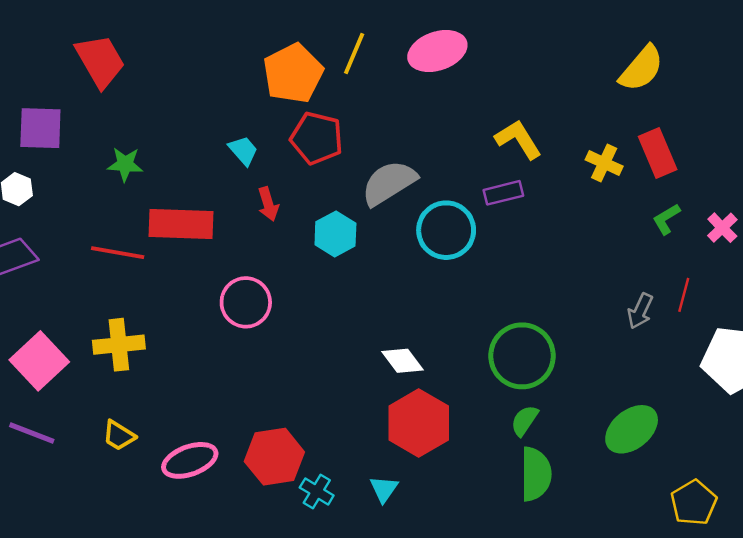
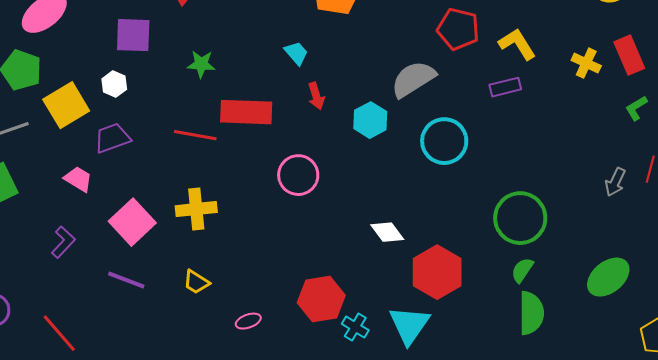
red pentagon: (317, 138) -> (458, 29), moved
cyan circle: (446, 230) -> (444, 141), moved
white diamond: (403, 361) -> (387, 232), moved
pink ellipse: (190, 460) -> (248, 321), moved, size x0.6
cyan triangle: (384, 489) -> (409, 325), size x1.8

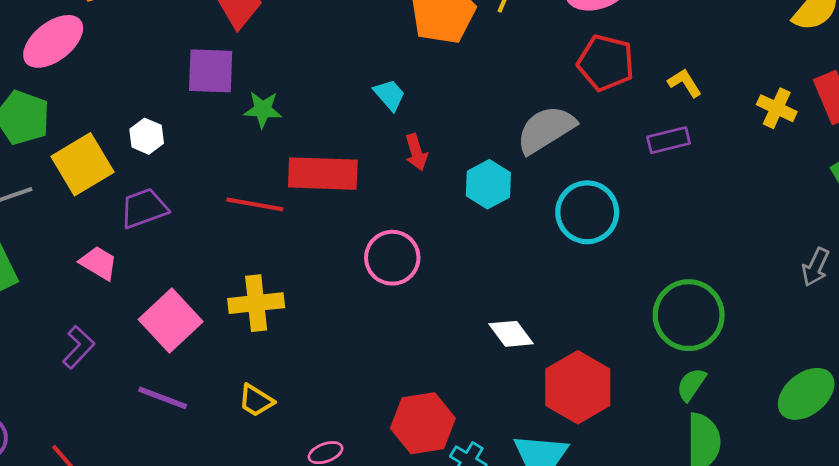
purple square: (133, 35) -> (211, 71), moved
yellow L-shape: (517, 44) -> (685, 83), size x0.7

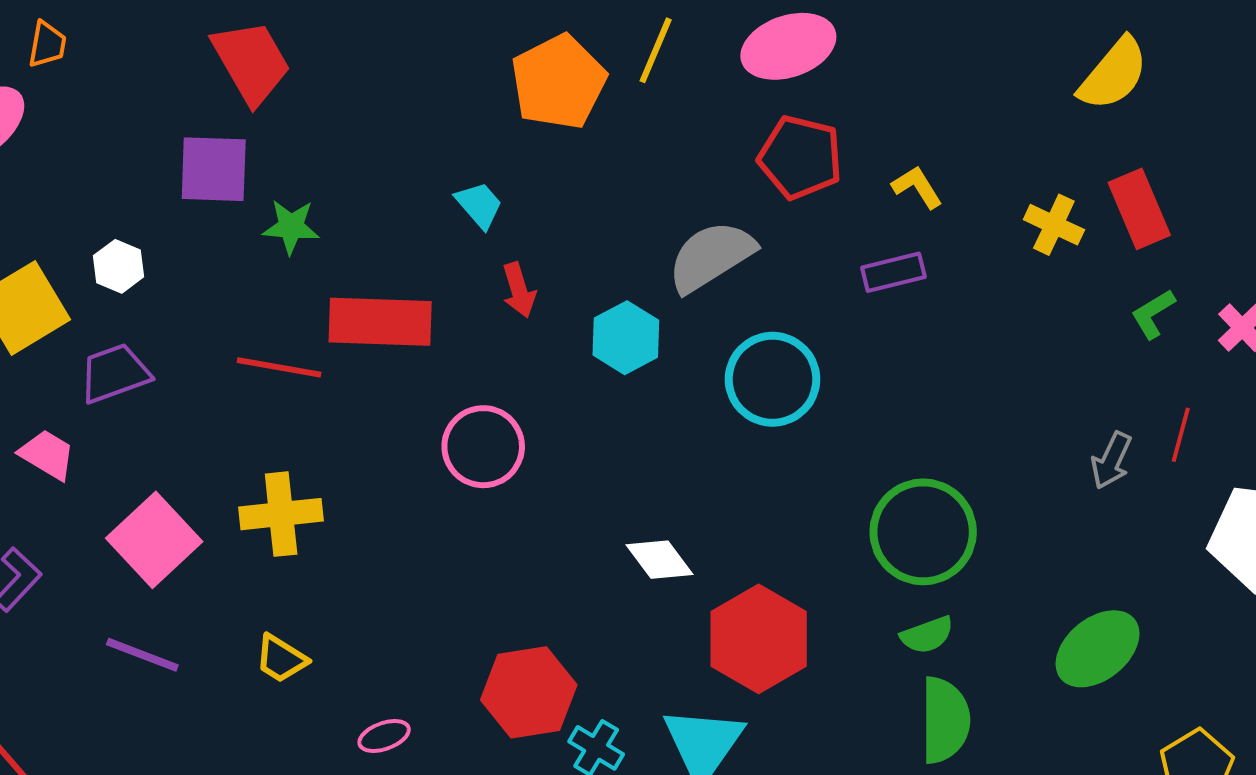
green semicircle: (691, 385) -> (927, 635), turned -144

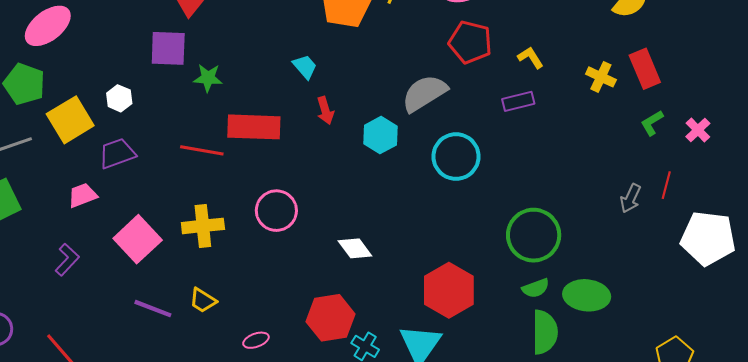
pink circle: (483, 447) -> (276, 211), moved
pink trapezoid: (47, 455) -> (82, 195), turned -52
white diamond: (660, 560) -> (355, 248), moved
green ellipse: (1098, 649) -> (587, 295), moved, turned 45
purple line: (142, 655) -> (153, 309), moved

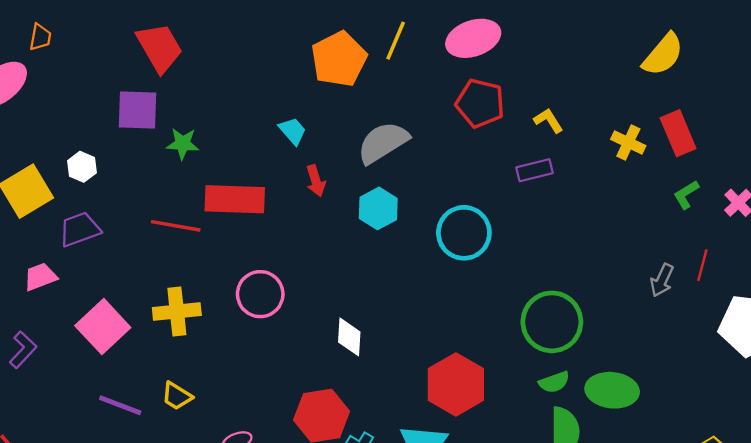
gray semicircle: (424, 93) -> (383, 143), moved
white diamond: (355, 248) -> (349, 337), turned 40

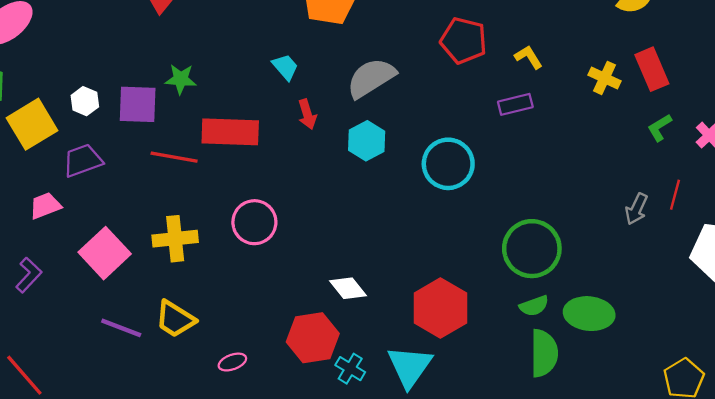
purple square: (138, 110) -> (138, 104), moved
white diamond: (349, 337) -> (348, 288), moved, turned -42
yellow trapezoid: (177, 396) -> (175, 319), size x1.4

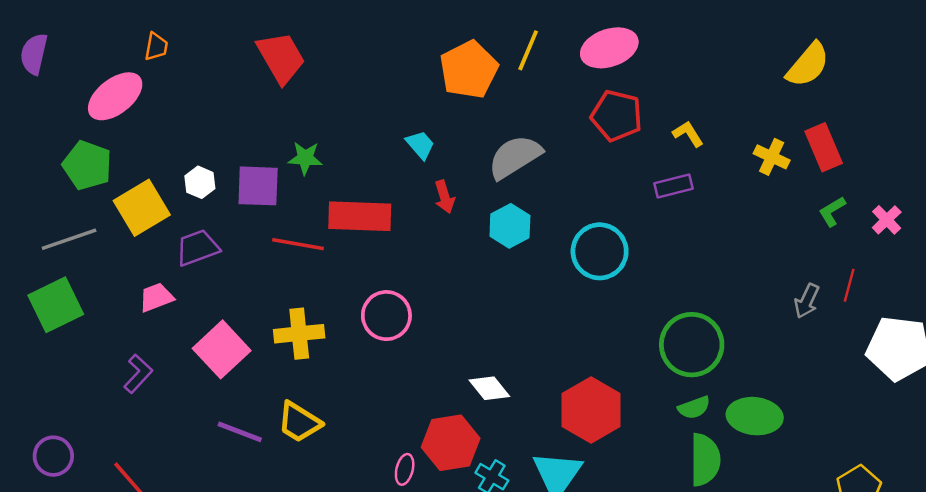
pink ellipse: (232, 362) -> (405, 469), moved, turned -56

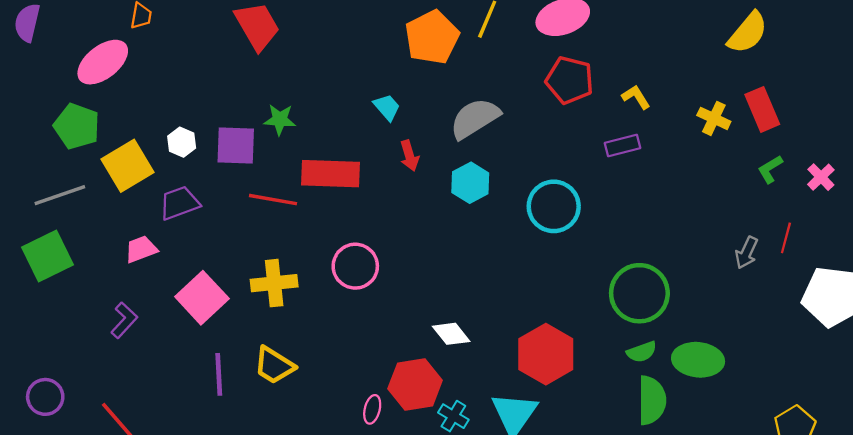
purple line: (240, 432) -> (219, 374), turned 66

